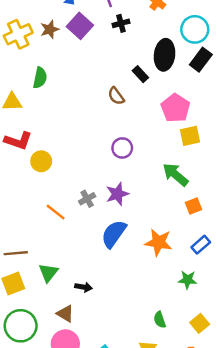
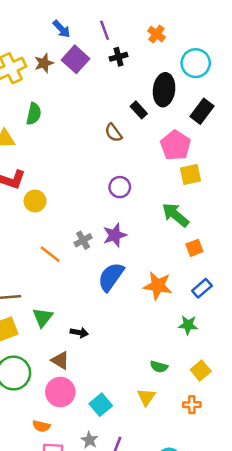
black rectangle: (201, 60) -> (202, 111), moved
green semicircle: (160, 320) -> (159, 367), turned -56

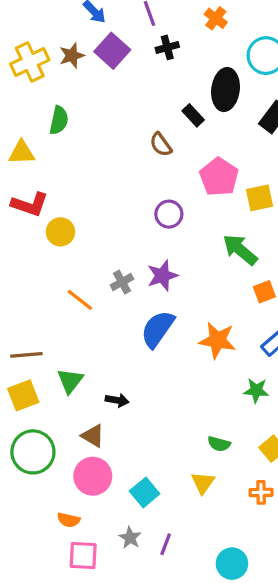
pink pentagon: (175, 145) -> (219, 177), moved

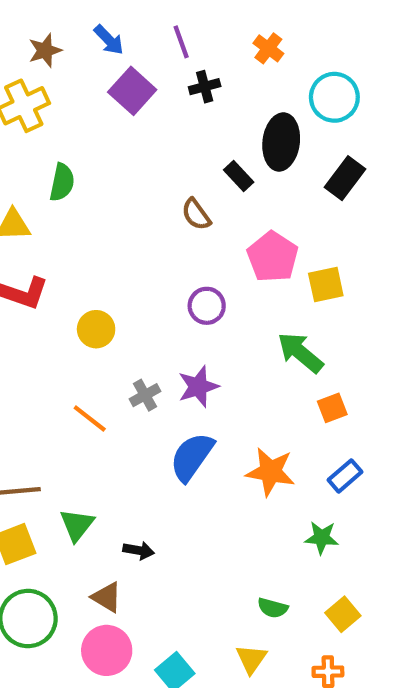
brown star: (72, 56) -> (45, 50), moved
yellow circle: (60, 232) -> (96, 329), moved

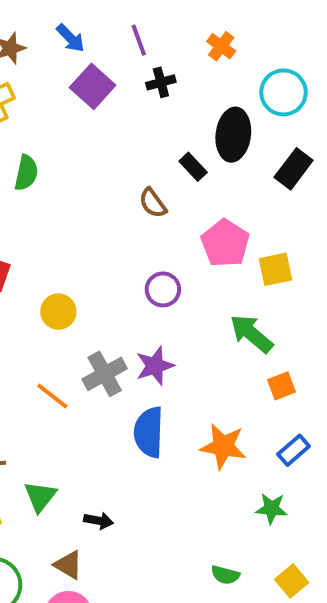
gray cross: (145, 395) -> (105, 374), size x1.5
blue semicircle: (192, 457) -> (149, 432), turned -33

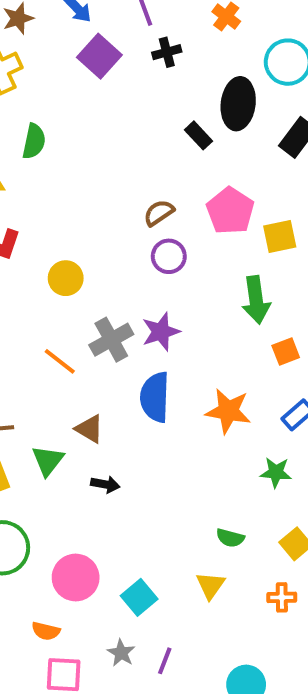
brown semicircle: (153, 203) -> (159, 213), moved, turned 92
green arrow: (251, 334) -> (256, 300), turned -138
brown triangle: (68, 565) -> (89, 429), moved

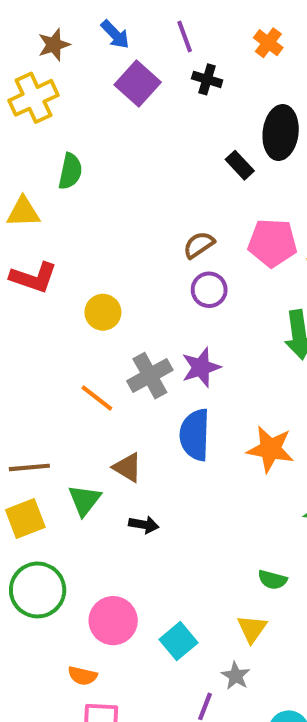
black cross: (167, 52) -> (207, 79), turned 32
pink pentagon: (230, 211) -> (272, 243), turned -30
gray star: (121, 653) -> (236, 676), moved

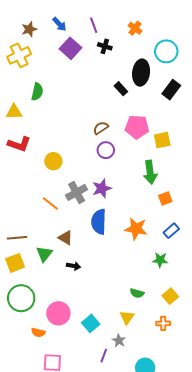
orange semicircle: (82, 676) -> (38, 332), moved

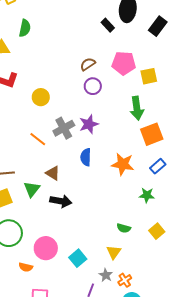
orange square: (165, 198) -> (152, 134), size x1.6
blue semicircle: (99, 222) -> (86, 157), size x0.7
black arrow: (74, 266) -> (61, 201), size x1.5
orange cross: (163, 323) -> (125, 280), moved, turned -32

